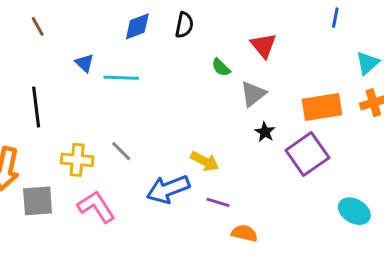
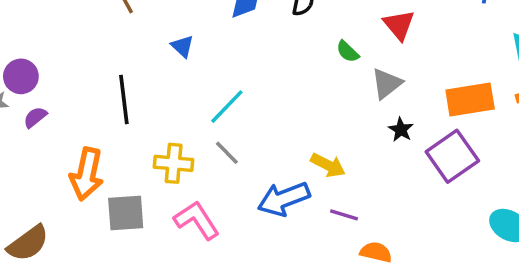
cyan line: (121, 78) -> (227, 107), moved, turned -48

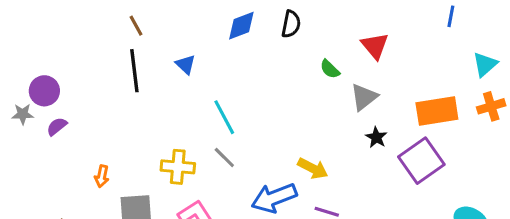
black line: (124, 99) -> (134, 71), moved
cyan line: (227, 107) -> (224, 117), turned -72
orange arrow: (87, 174) -> (102, 176), size x0.5

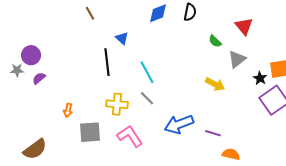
black line: (134, 71) -> (107, 62), moved
black star: (376, 137) -> (260, 78), moved
yellow arrow: (313, 168) -> (215, 84), moved

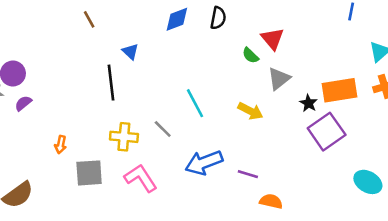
red triangle: (244, 26) -> (272, 39), moved
cyan line: (147, 72) -> (195, 103), moved

